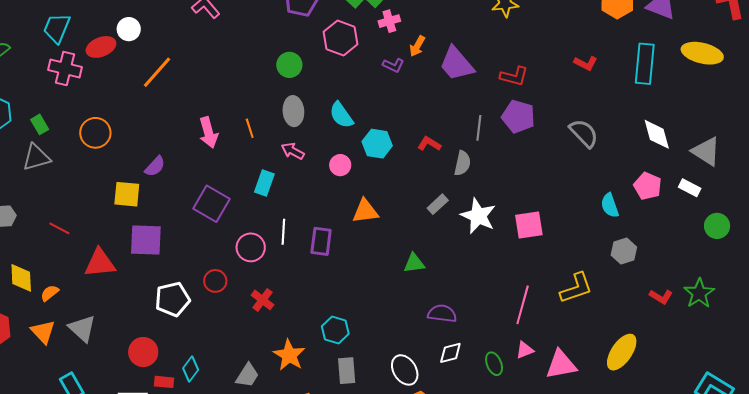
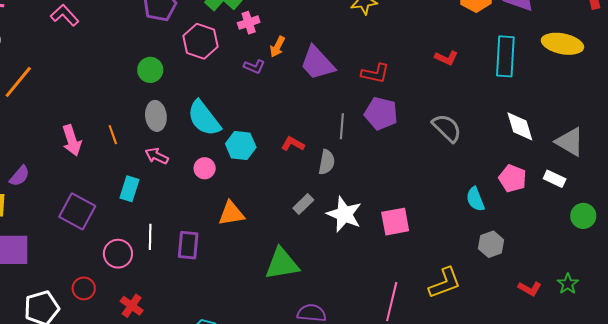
cyan semicircle: (341, 115) -> (204, 118), size x1.4
green triangle: (414, 263) -> (282, 264), size x1.6
green star: (699, 293) -> (568, 284), size x0.7

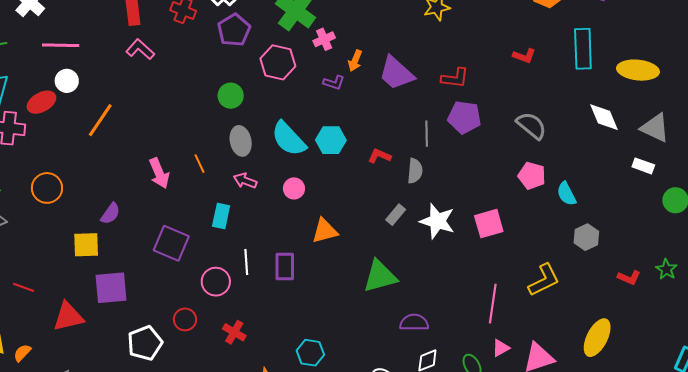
yellow ellipse: (562, 44) -> (638, 70), moved
cyan hexagon: (241, 146) -> (331, 140), moved
pink pentagon: (513, 178) -> (532, 176), moved

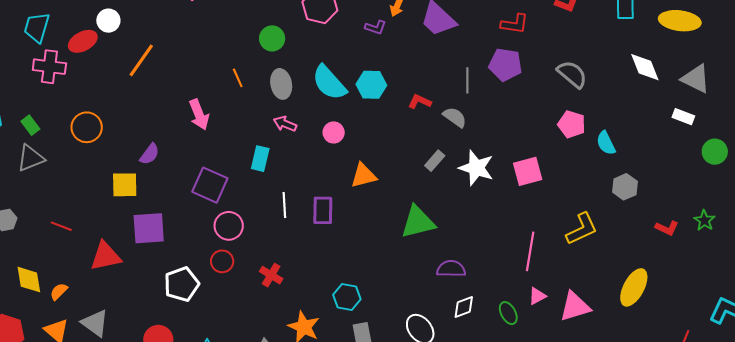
red L-shape: (455, 78) -> (515, 24), moved
orange line: (199, 164) -> (238, 78), moved
gray semicircle: (415, 171) -> (455, 117), turned -60
pink circle: (216, 282) -> (229, 226), moved

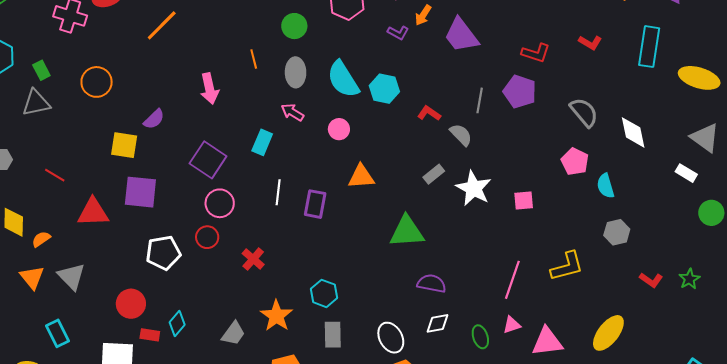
white diamond: (645, 67) -> (633, 132), moved
pink square: (528, 171) -> (524, 201), size x0.7

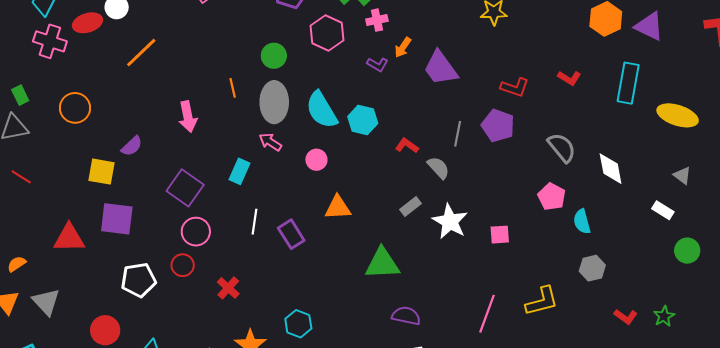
gray ellipse: (296, 72) -> (274, 102), size x1.4
gray triangle: (705, 138) -> (682, 175), size x0.6
red line: (55, 175) -> (21, 177), moved
purple rectangle: (315, 204) -> (291, 234), turned -44

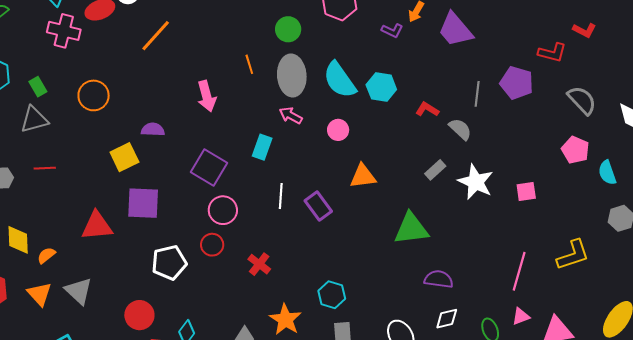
red L-shape: (515, 87) -> (552, 53), moved
purple semicircle: (132, 146) -> (153, 130), turned -130
yellow square: (101, 172) -> (124, 157), turned -32
red line: (21, 177) -> (45, 168), turned -30

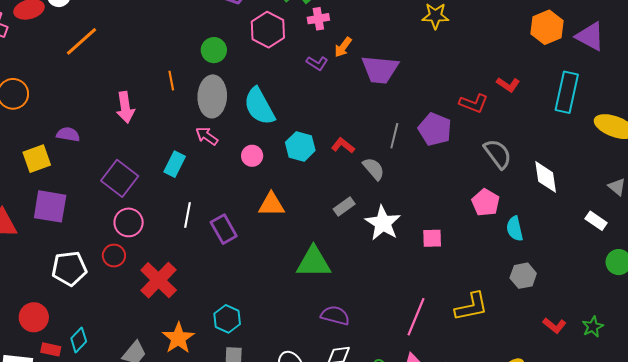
purple trapezoid: (455, 30) -> (380, 69), turned -51
cyan hexagon: (381, 87) -> (300, 146), moved
red cross: (259, 264) -> (159, 280), size x1.6

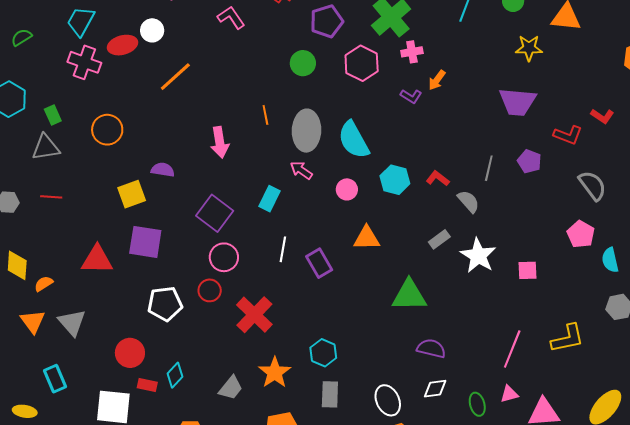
green circle: (214, 50) -> (303, 63), moved
purple trapezoid: (380, 69) -> (517, 102), moved
purple pentagon: (435, 129) -> (529, 161), size x0.7

